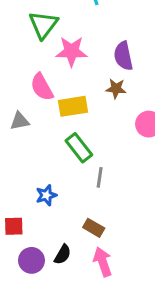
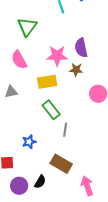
pink star: (71, 51) -> (57, 56), moved
pink semicircle: (42, 87) -> (19, 60), moved
brown rectangle: (94, 228) -> (61, 164), size x1.5
pink arrow: (103, 262) -> (87, 186), moved

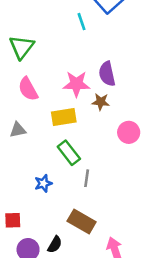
green triangle: (27, 27) -> (22, 47), moved
blue star: (29, 142) -> (43, 183), moved

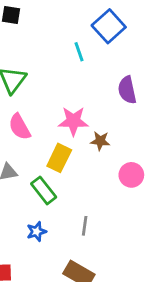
purple semicircle: (107, 74) -> (127, 90), moved
yellow rectangle: (64, 117) -> (59, 158), turned -55
green rectangle: (69, 153) -> (44, 190), moved

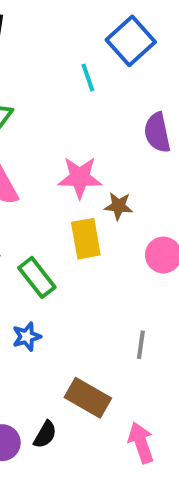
yellow rectangle: (59, 158) -> (86, 239), moved, turned -36
gray line: (85, 226) -> (141, 345), moved

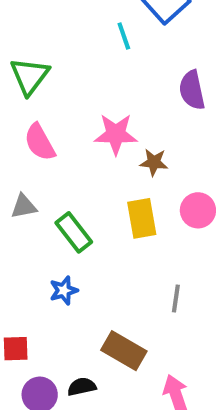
yellow rectangle: (86, 239) -> (142, 218), moved
black semicircle: (45, 435) -> (82, 387), turned -132

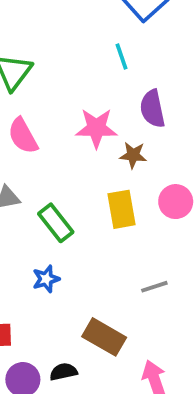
cyan line: (124, 36) -> (122, 57), moved
purple semicircle: (192, 90) -> (152, 109), moved
gray line: (176, 298) -> (154, 287), turned 64

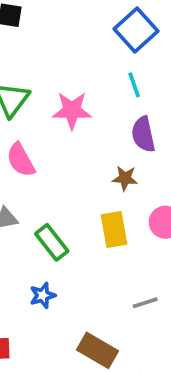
cyan line: (122, 57) -> (134, 85), moved
pink star: (96, 128) -> (72, 111), moved

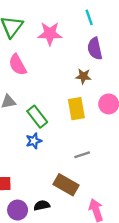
blue star: (43, 295) -> (34, 141), moved
gray line: (145, 303) -> (82, 155), moved

